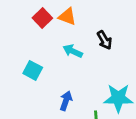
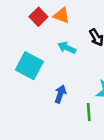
cyan square: (33, 70) -> (29, 66), size x1.5

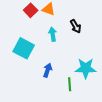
cyan arrow: (67, 48) -> (53, 34), turned 56

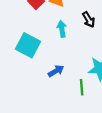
blue arrow: (48, 70) -> (56, 71), turned 40

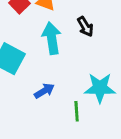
cyan arrow: (62, 29) -> (52, 38), size x1.5

